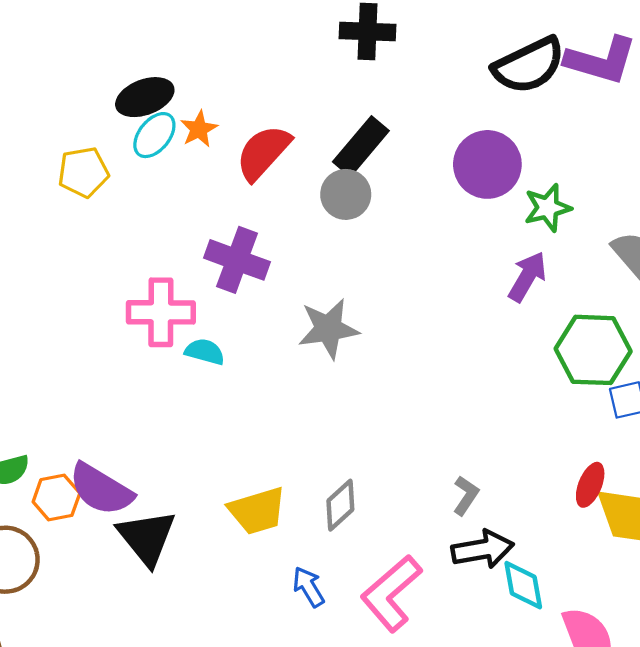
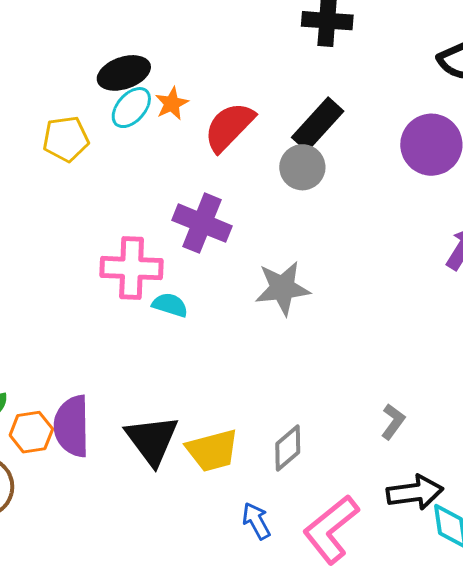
purple semicircle: (101, 489) -> (72, 426), turned 56
gray L-shape: (466, 496) -> (393, 422), moved
black triangle: (147, 537) -> (152, 440), moved

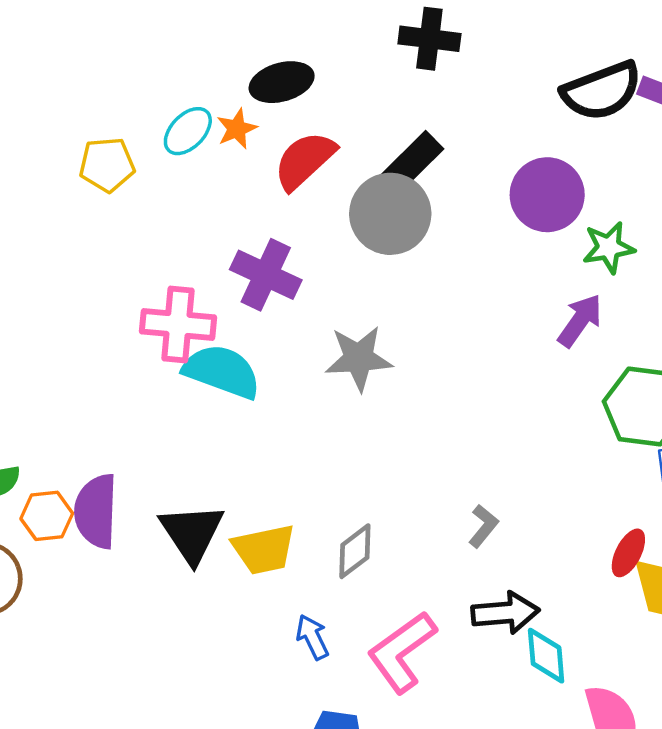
black ellipse: (124, 73) -> (282, 82), moved
gray circle: (302, 167) -> (390, 214), size x1.5
cyan semicircle: (170, 305) -> (222, 371), size x1.8

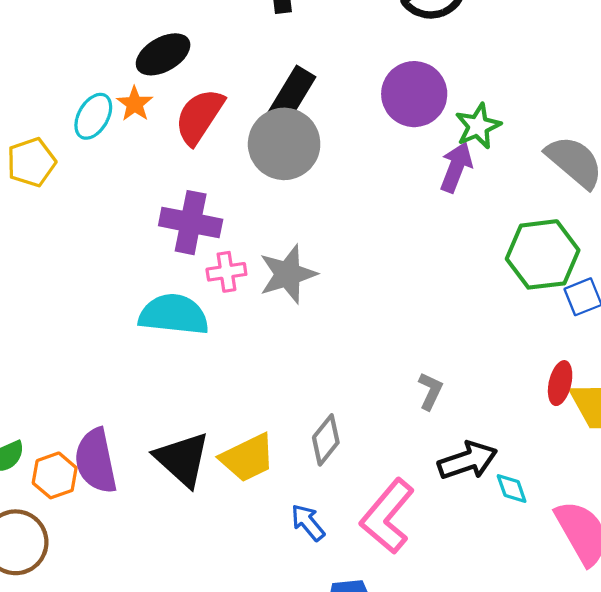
purple arrow: (580, 321) -> (456, 167), moved
pink cross: (178, 324) -> (226, 272), moved, size x0.6
cyan diamond: (546, 656) -> (512, 489), size x0.7

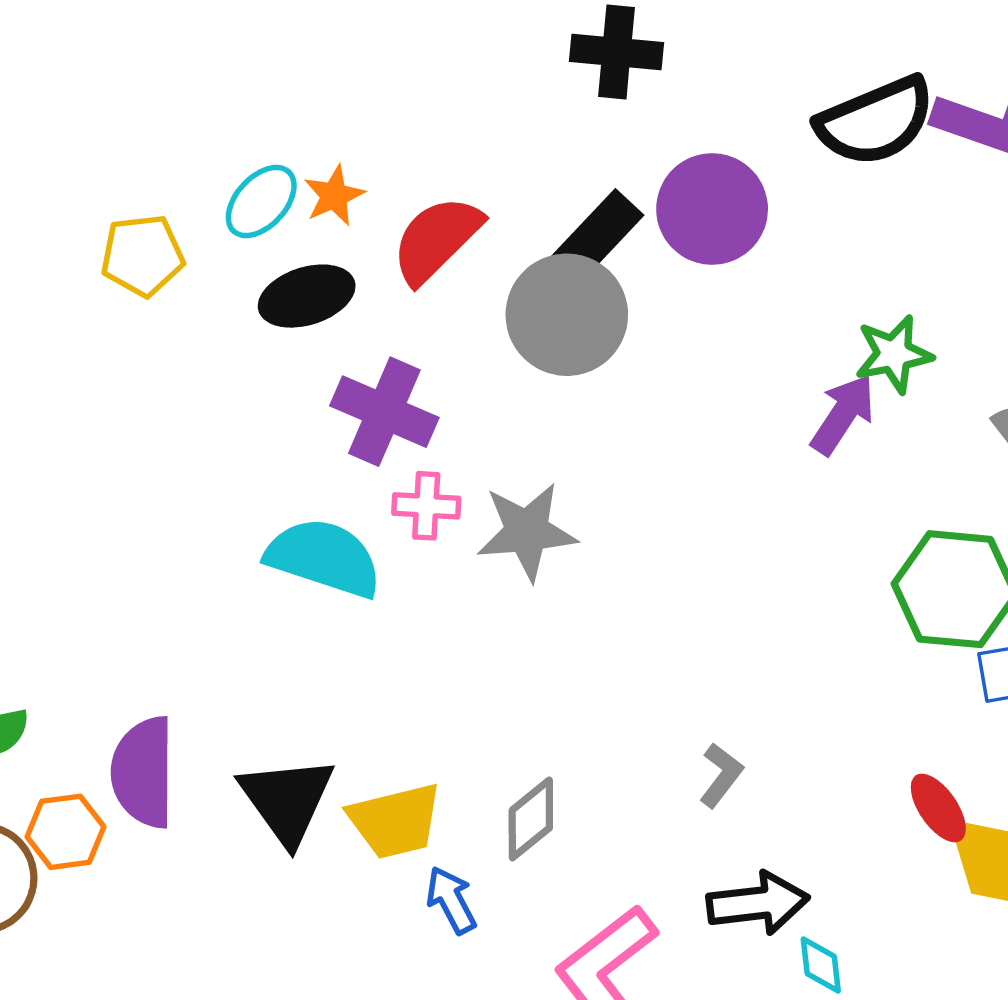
black ellipse: (163, 54) -> (307, 296), moved
purple circle: (414, 94) -> (712, 209), moved
red ellipse: (560, 383) -> (938, 808), turned -60
orange hexagon: (55, 475) -> (65, 832), moved
blue arrow: (308, 522) -> (451, 900), moved

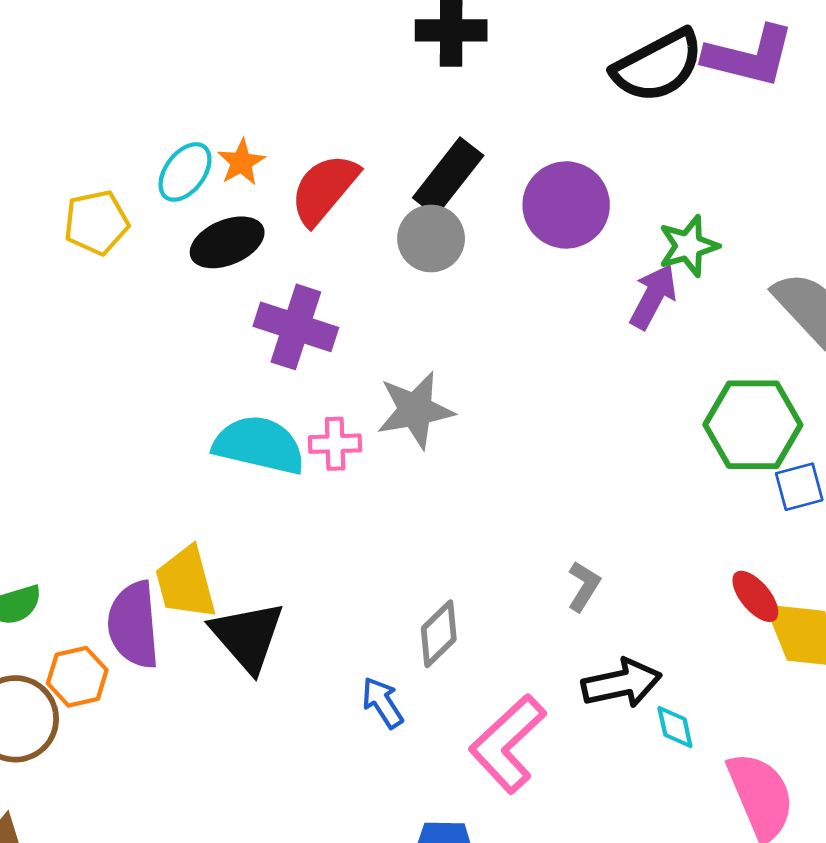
purple circle: (712, 209) -> (566, 205), moved
gray circle: (567, 315) -> (431, 239), size x0.7
pink cross: (426, 506) -> (335, 444), moved
yellow trapezoid: (395, 821) -> (186, 583), moved, turned 94

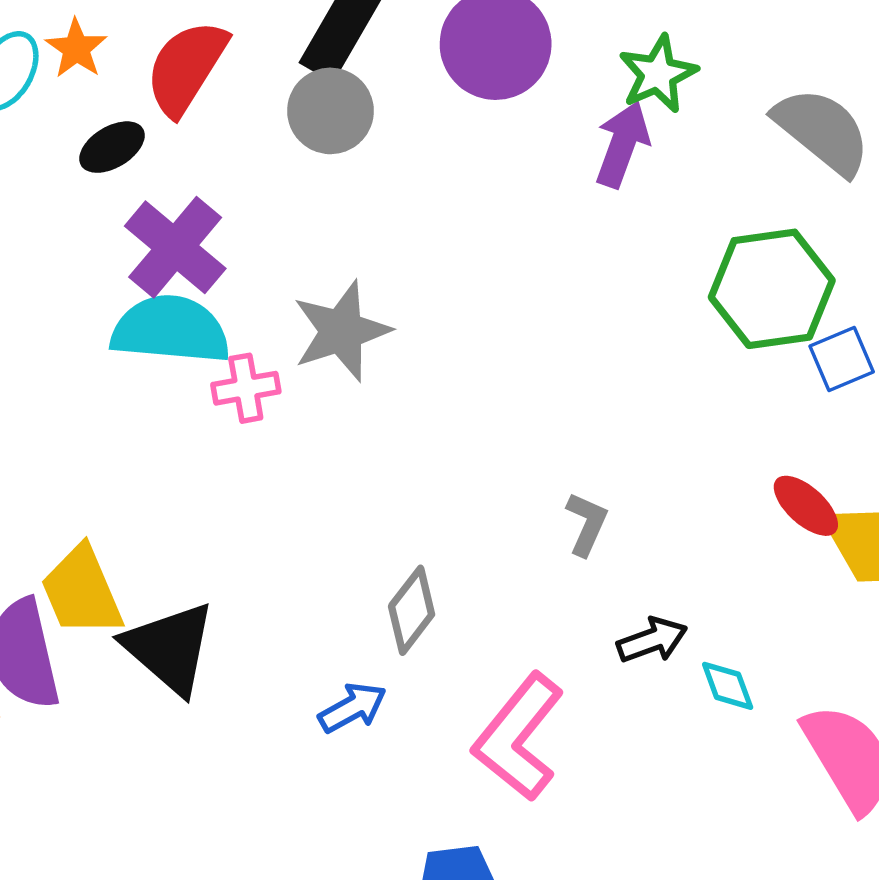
black ellipse: (227, 242) -> (112, 147), moved, size x0.7
purple cross: (296, 327) -> (175, 247), turned 30
cyan semicircle: (259, 445) -> (170, 330), moved
black arrow: (622, 683) -> (652, 640), size x0.7
blue arrow: (382, 703) -> (353, 708), turned 102

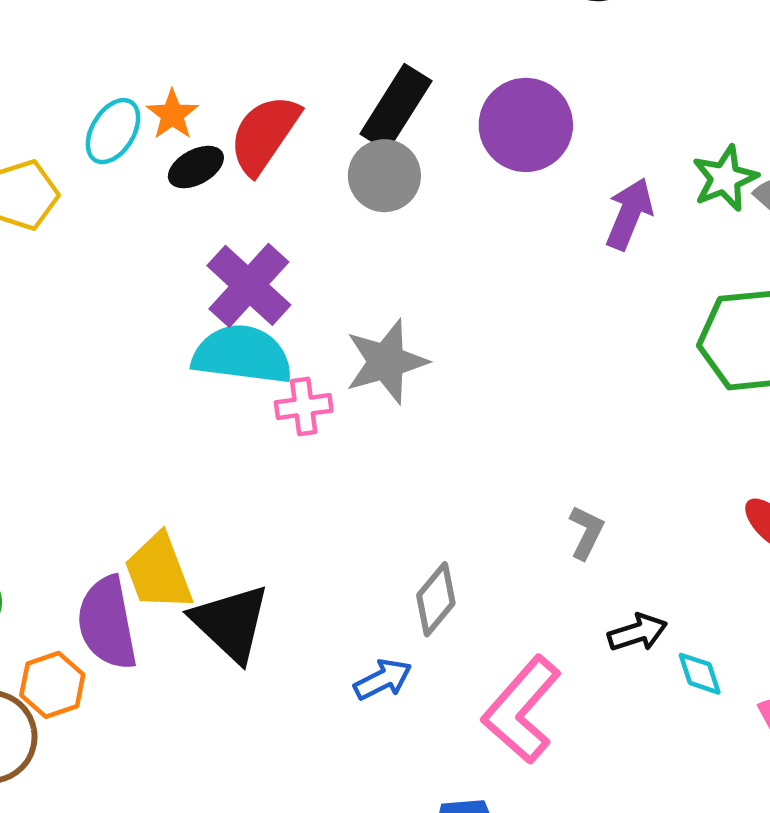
green star: (658, 74) -> (725, 178), moved
black ellipse: (112, 147) -> (196, 167), moved

